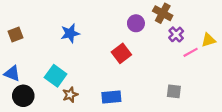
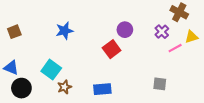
brown cross: (163, 13) -> (179, 12), moved
purple circle: (136, 23) -> (125, 30), moved

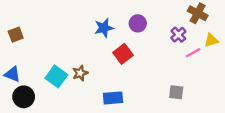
purple circle: (125, 30) -> (138, 23), moved
blue star: (64, 31) -> (104, 28), moved
brown star: (64, 87) -> (80, 73), moved

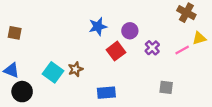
purple circle: (138, 23) -> (130, 31), moved
brown square: (16, 35) -> (15, 33), turned 32
purple cross: (178, 35) -> (152, 48), moved

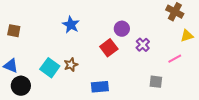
blue star: (98, 26) -> (71, 25), moved, turned -30
pink line: (182, 50) -> (175, 59), moved

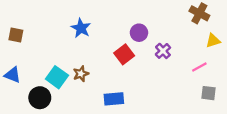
gray square: (156, 82) -> (209, 93), moved
black circle: (21, 86) -> (40, 98), moved

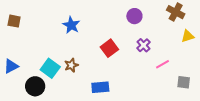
purple circle: (139, 33) -> (134, 16), moved
brown square: (16, 35) -> (14, 21), moved
pink line: (199, 67) -> (163, 64), moved
blue triangle: (12, 75) -> (11, 66), turned -49

